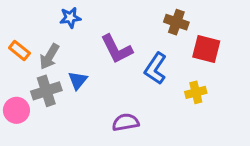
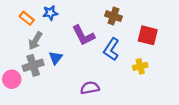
brown cross: (176, 22) -> (113, 16), moved
orange rectangle: (19, 51) -> (27, 18), moved

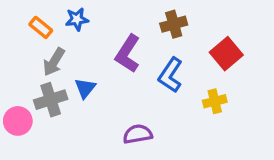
brown cross: (113, 16) -> (174, 24), turned -35
purple L-shape: (83, 35) -> (128, 54), turned 60
red square: (148, 35) -> (226, 54), turned 36

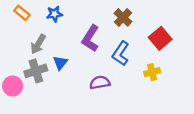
brown cross: (174, 24) -> (123, 17), turned -30
orange rectangle: (41, 27) -> (22, 13), moved
purple semicircle: (138, 134) -> (100, 83), moved

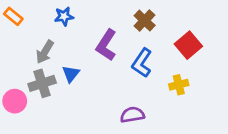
orange rectangle: (22, 13) -> (13, 16), moved
purple semicircle: (100, 83) -> (132, 115), moved

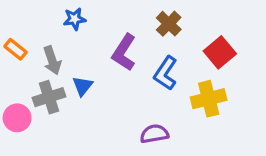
orange rectangle: (13, 16) -> (15, 49), moved
gray arrow: (45, 52) -> (52, 60), turned -50
yellow cross: (179, 85) -> (209, 99), size x1.5

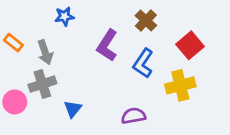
blue triangle: (83, 86) -> (73, 109), moved

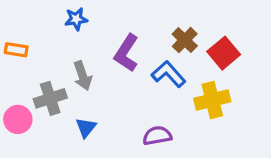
brown cross: (146, 21) -> (185, 40), moved
orange rectangle: (13, 43) -> (16, 50), turned -30
gray arrow: (45, 52) -> (83, 76), moved
blue L-shape: (143, 63) -> (169, 74), turned 104

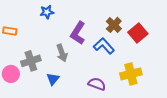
gray arrow: (83, 76) -> (62, 53), moved
yellow cross: (212, 100) -> (131, 74), moved
purple semicircle: (157, 136) -> (97, 84), turned 30

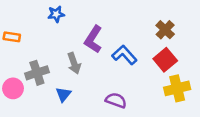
brown cross: (114, 25) -> (165, 30), moved
red square: (138, 33) -> (165, 60), moved
yellow cross: (131, 74) -> (177, 88), moved

